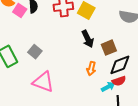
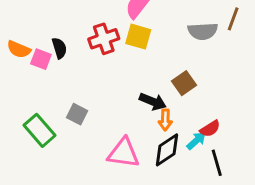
black arrow: (88, 39) -> (153, 102), moved, turned -30
black diamond: (120, 65) -> (167, 150), moved
pink triangle: (43, 82) -> (124, 153), moved

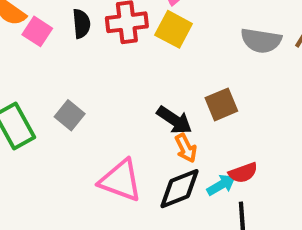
black semicircle: (59, 48) -> (81, 24), moved
orange arrow: (165, 120) -> (186, 148), turned -40

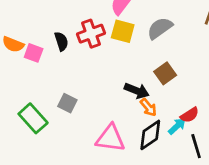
gray semicircle: (261, 41) -> (160, 28), moved, turned 148

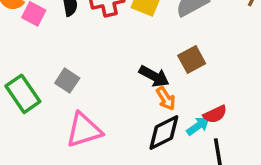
pink triangle: (110, 138) -> (84, 130), moved, turned -32

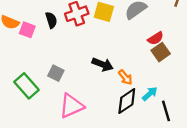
brown square: (192, 60) -> (161, 52), moved
black arrow: (154, 76) -> (103, 64), moved
red semicircle: (215, 114) -> (156, 38), moved

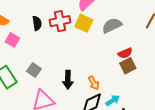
pink square: (27, 30) -> (12, 40), moved
black arrow: (103, 64) -> (68, 80), moved, turned 60

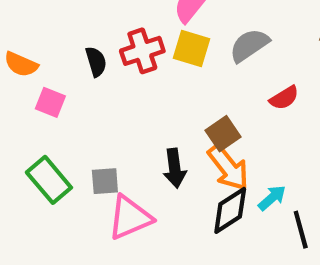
brown square: (128, 66) -> (223, 134), moved
gray square: (34, 70) -> (105, 181), moved, turned -32
orange arrow: (94, 83) -> (228, 168), size x1.6

